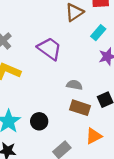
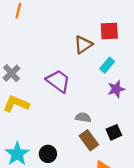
brown rectangle: (80, 108) -> (89, 140), turned 36

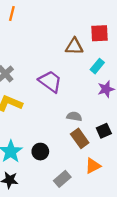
brown triangle: (83, 45) -> (74, 46), turned 36

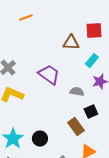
orange line: (12, 14) -> (26, 18), moved, turned 56
gray semicircle: (74, 116) -> (77, 92), moved
black square: (104, 131) -> (91, 112), moved

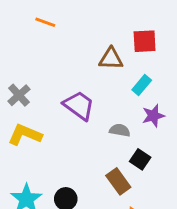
orange line: (26, 18) -> (45, 22), turned 40
black square: (91, 112) -> (140, 159), turned -32

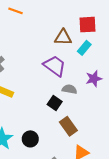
cyan rectangle: (142, 85) -> (84, 48), moved
purple trapezoid: (79, 105) -> (55, 66), moved
black square: (140, 159) -> (55, 103), moved

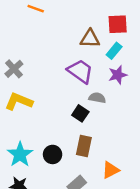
purple star: (94, 79) -> (118, 75), moved
brown rectangle: (68, 126) -> (84, 146), moved, turned 48

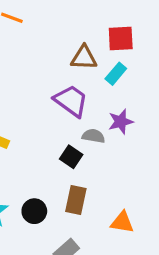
purple star: (118, 75) -> (121, 122), moved
orange triangle: (110, 170) -> (122, 222), moved, turned 36

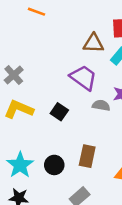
black square: (71, 157) -> (59, 112), moved

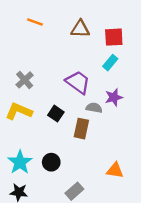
brown triangle: (94, 43) -> (80, 29), moved
gray cross: (14, 75) -> (25, 80), moved
brown rectangle: (87, 156) -> (81, 129), moved

